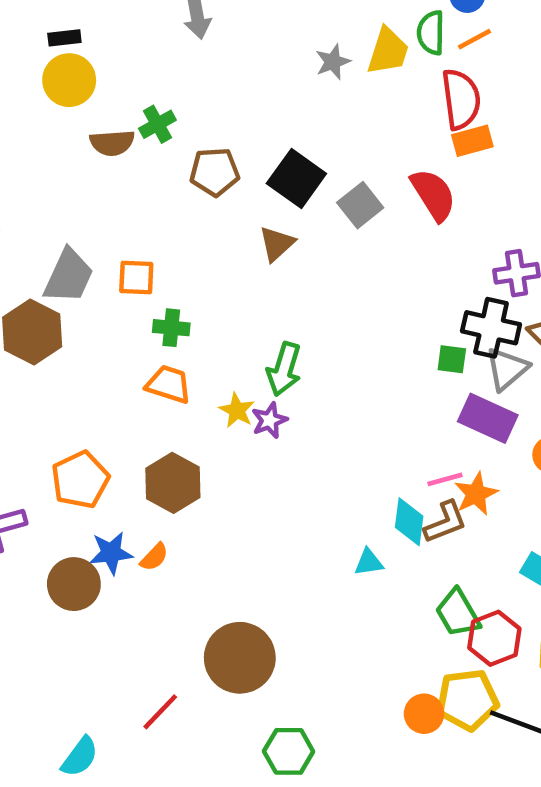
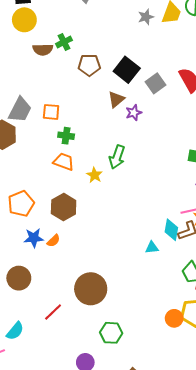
purple star: (269, 420) -> (134, 113), moved
brown circle: (74, 584) -> (19, 278), moved

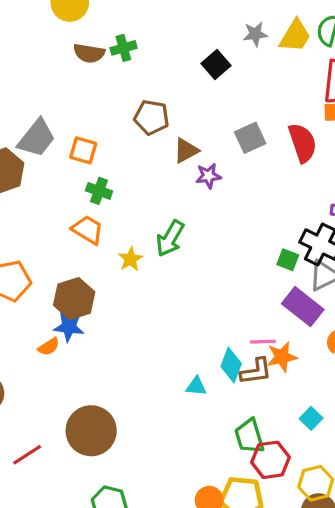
brown pentagon: (89, 65) -> (152, 117), moved
black square: (127, 70) -> (216, 64), moved, size x0.7
blue star: (34, 238) -> (69, 327), moved

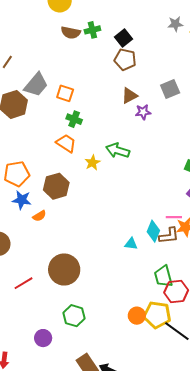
black square: (216, 64) -> (124, 38), moved
brown pentagon: (152, 117) -> (125, 60), moved
green arrow: (170, 238) -> (118, 150), turned 75
blue star: (69, 327) -> (22, 200), moved

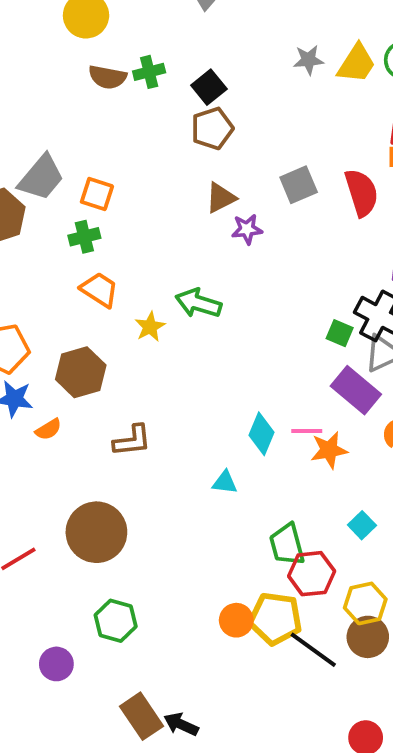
brown pentagon: (125, 60) -> (212, 128), turned -30
green cross: (74, 119) -> (84, 237), moved, turned -35
cyan diamond: (153, 231) -> (262, 434), moved
brown L-shape: (169, 236) -> (132, 441), moved

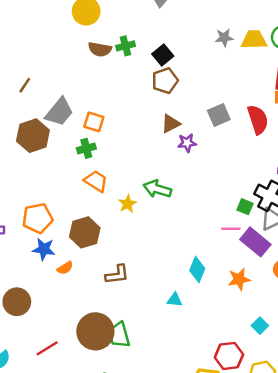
yellow trapezoid: (356, 64) -> (254, 40), turned -124
pink line: (307, 431) -> (231, 229), moved
green trapezoid: (287, 545) -> (119, 335), moved

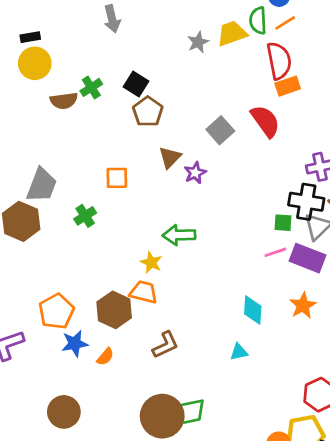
orange square: (94, 122) -> (117, 178), moved
orange trapezoid: (96, 181) -> (144, 292), moved
green trapezoid: (119, 335) -> (190, 411), turned -68

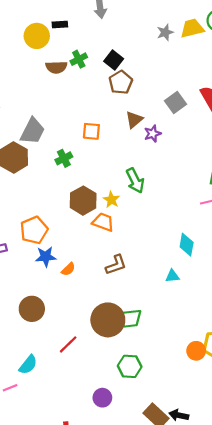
black rectangle: (30, 37) -> (60, 24), moved
green arrow: (179, 235) -> (135, 181), turned -120
brown hexagon: (114, 310) -> (83, 201), moved

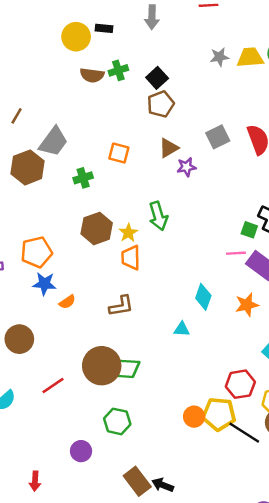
orange trapezoid: (103, 222) -> (131, 258), moved, turned -120

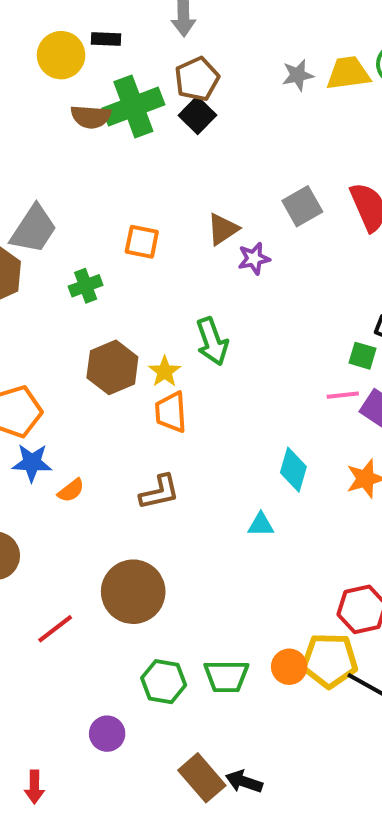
green cross: (118, 70) -> (133, 106), size x1.8
brown pentagon: (161, 104) -> (197, 79), moved
green trapezoid: (126, 368) -> (226, 676), moved

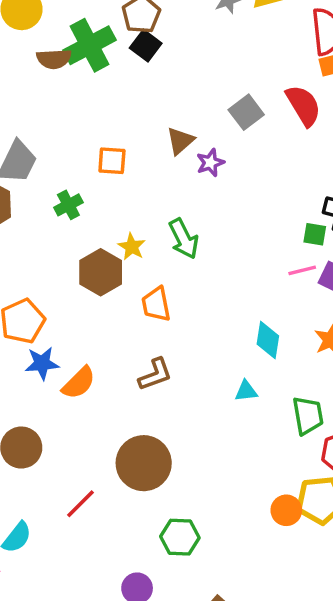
yellow star: (165, 372) -> (132, 247), moved
orange semicircle: (71, 490) -> (79, 383), size x1.5
green trapezoid: (226, 676) -> (308, 415), moved, turned -93

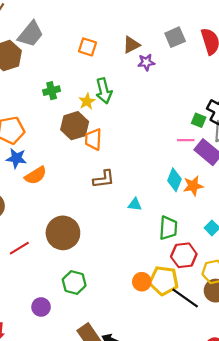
green cross: (68, 205) -> (52, 91), moved
green arrow: (184, 239) -> (104, 91), moved
brown hexagon: (101, 272) -> (75, 126), moved
cyan diamond: (268, 340) -> (174, 180), moved
brown L-shape: (155, 374) -> (104, 179), moved

